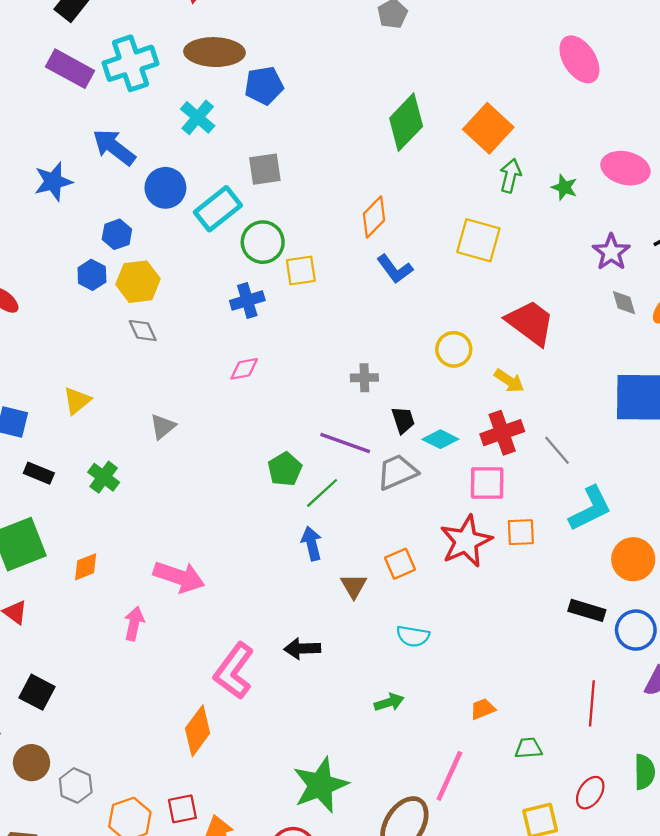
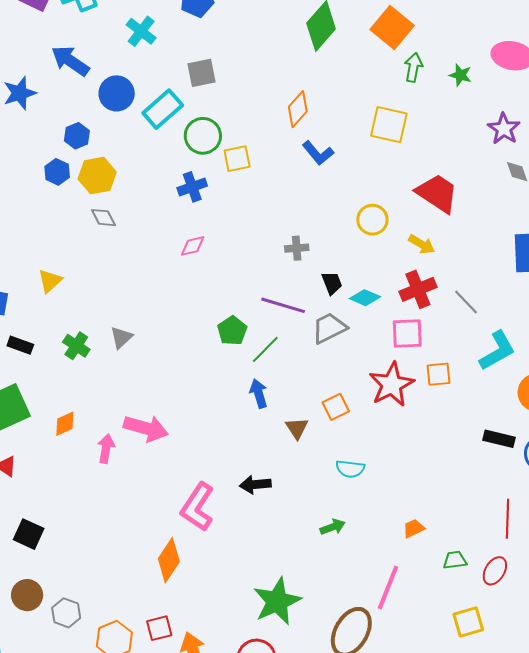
gray triangle: (163, 427) -> (121, 337), moved
pink arrow: (134, 624) -> (106, 449), moved
red ellipse: (590, 793) -> (495, 571), moved

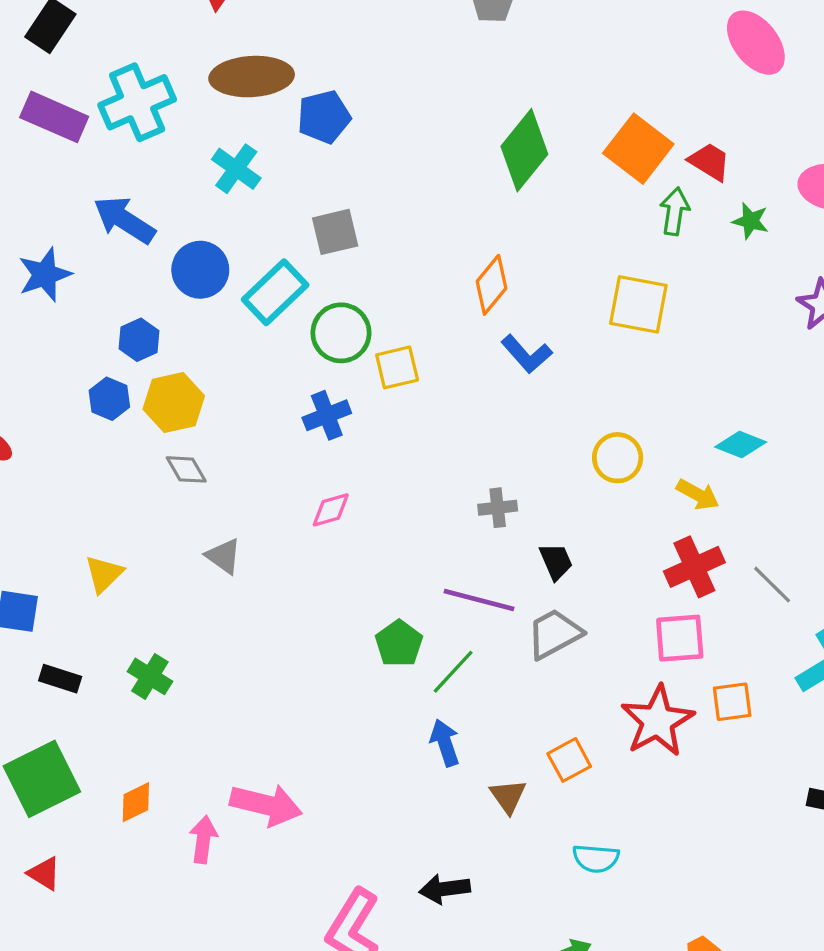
red trapezoid: (437, 193) -> (709, 162), moved, size x0.6
cyan diamond: (365, 298) -> (741, 445), moved
gray triangle: (121, 337) -> (224, 556), moved, turned -40

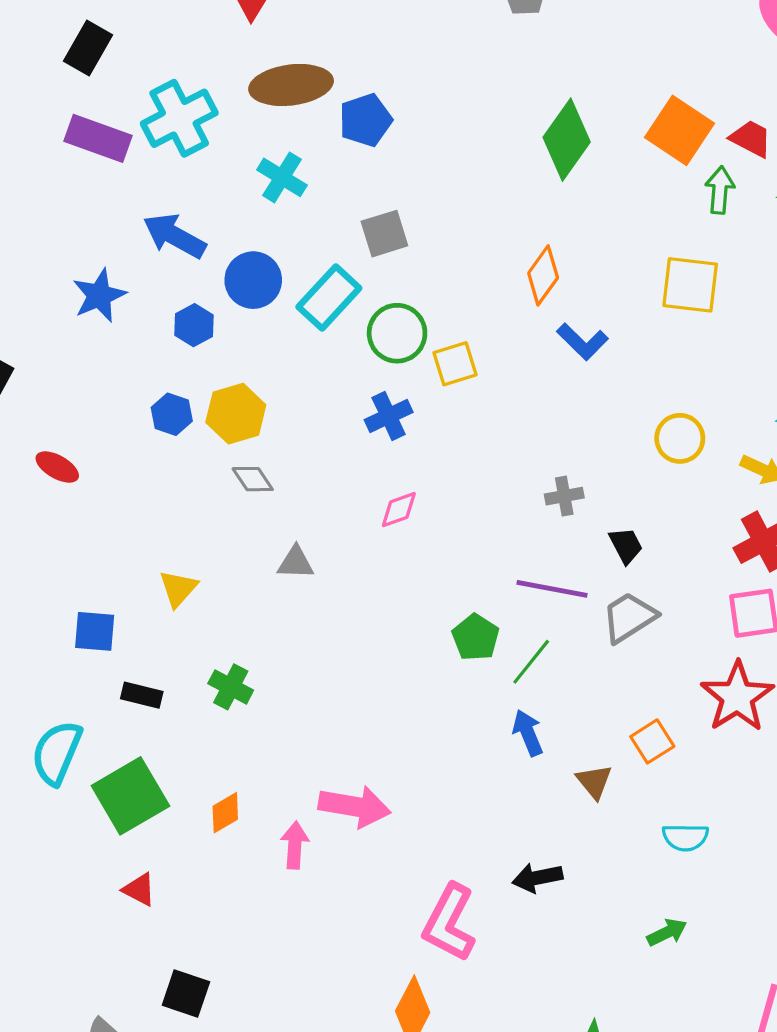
blue hexagon: (139, 340) -> (194, 325), moved
gray triangle: (224, 556) -> (296, 563), turned -30

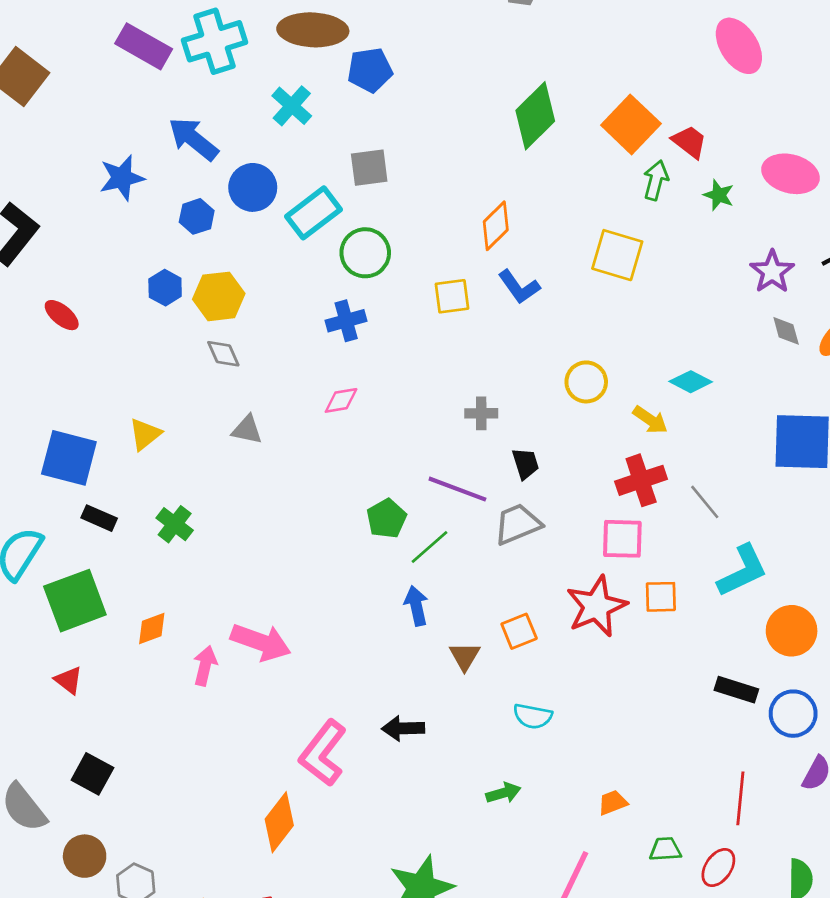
yellow square: (455, 364) -> (452, 296), moved
blue square: (95, 631) -> (69, 458), size x1.5

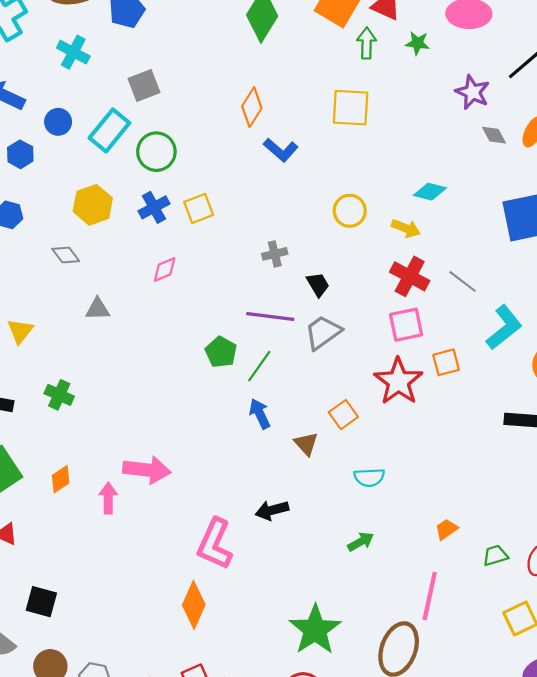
blue circle: (253, 187) -> (58, 122), size x0.7
yellow hexagon: (219, 296) -> (93, 205), moved
yellow square: (452, 296) -> (199, 208), moved
red cross: (641, 480) -> (410, 276), turned -30

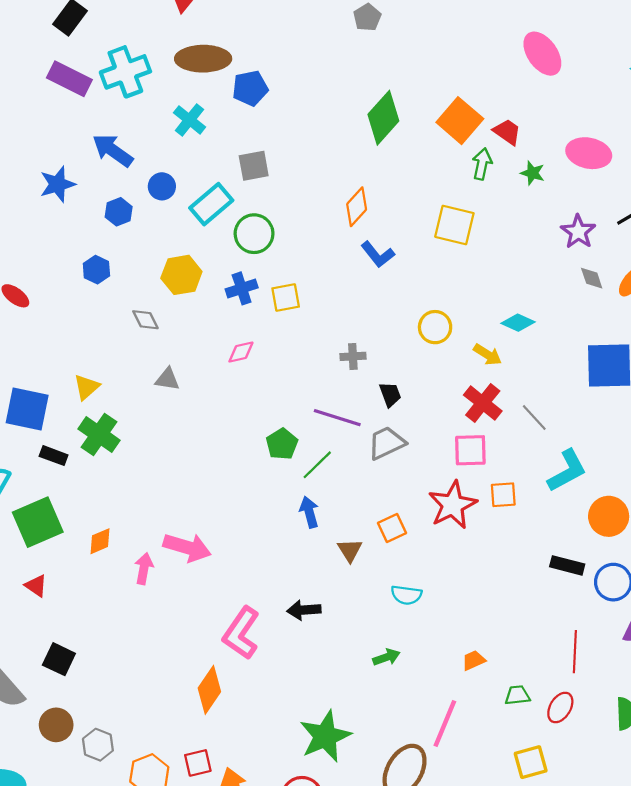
green cross: (59, 395) -> (99, 435), moved, size x1.4

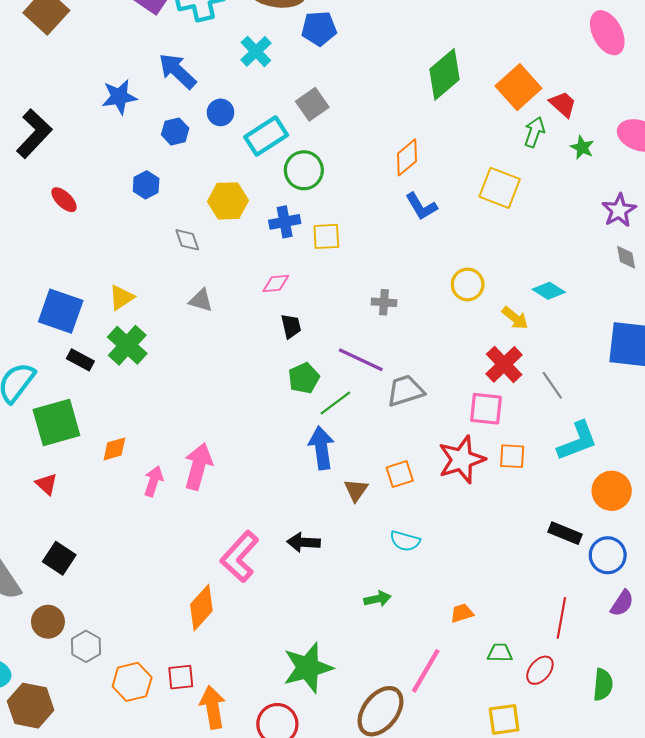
gray square: (254, 166) -> (312, 104), turned -32
black trapezoid: (390, 394) -> (291, 326), moved
blue arrow: (309, 512) -> (321, 448), size x1.4
pink arrow: (187, 547) -> (198, 466), turned -99

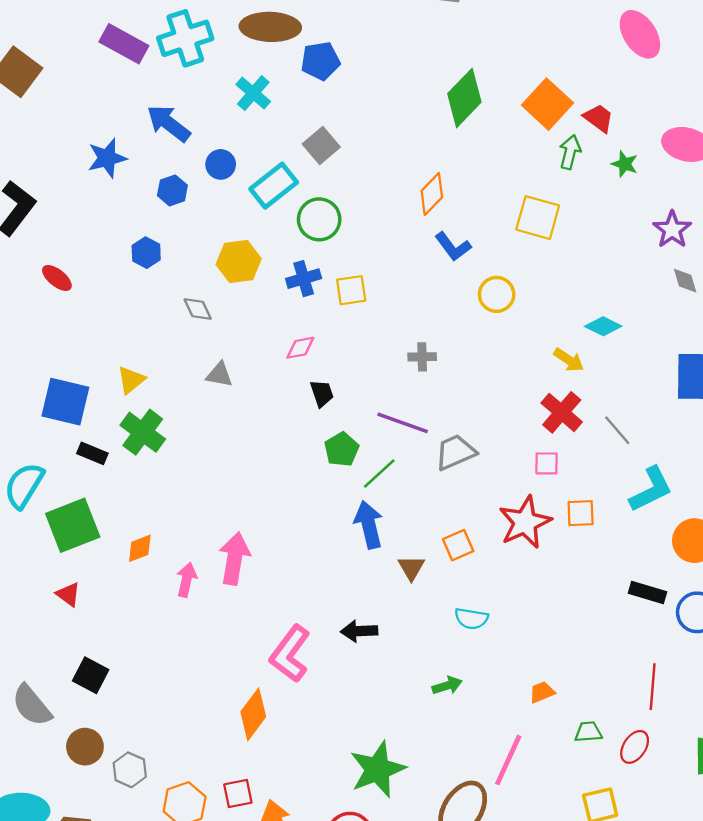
yellow circle: (468, 284) -> (497, 294), moved
pink square: (486, 409) -> (546, 463), size x0.7

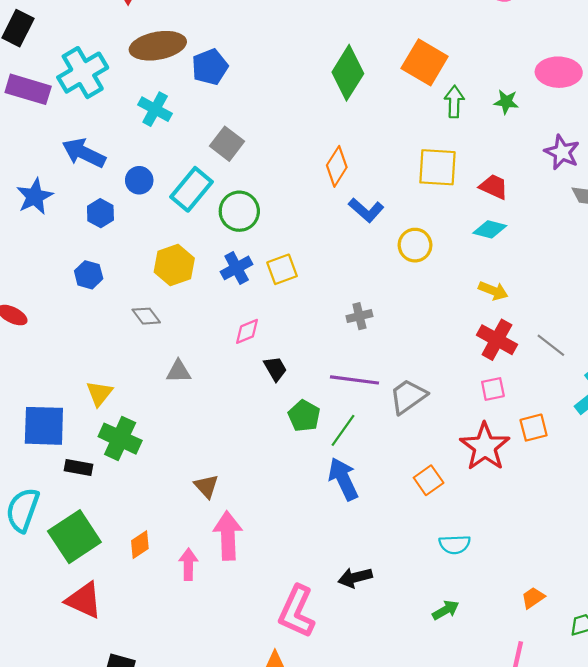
red trapezoid: (599, 118) -> (494, 187), moved
cyan diamond: (603, 326) -> (490, 229), moved
brown triangle: (411, 568) -> (206, 486), moved
red triangle: (68, 594) -> (84, 600), size x1.6

